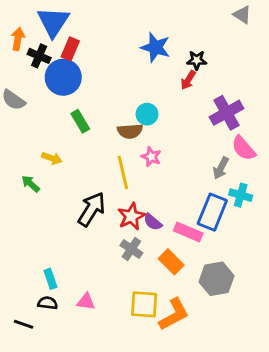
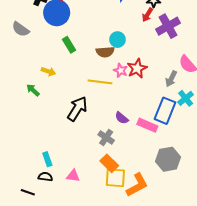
purple cross: (226, 113) -> (168, 26), moved
yellow line: (123, 172) -> (100, 82), turned -70
cyan cross: (241, 195) -> (186, 98), turned 35
red star: (131, 216) -> (137, 68), moved
orange rectangle: (171, 262) -> (109, 163), moved

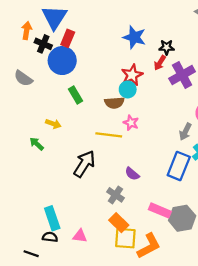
red star: (137, 68) -> (132, 75), moved
pink rectangle: (147, 125) -> (160, 210), moved
cyan rectangle: (47, 159) -> (52, 218), size x1.5

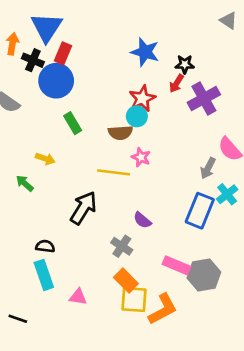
black semicircle: (50, 237) -> (45, 246), moved

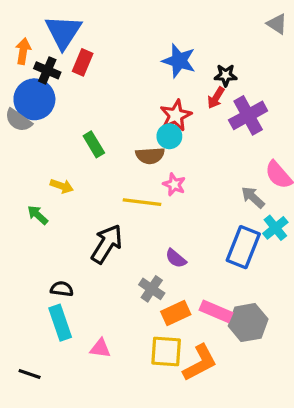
blue circle: (56, 81) -> (34, 99), moved
gray arrow: (208, 168) -> (253, 197), turned 105
orange rectangle: (126, 280) -> (176, 313), moved, turned -70

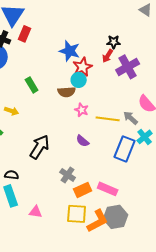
blue star: (179, 61) -> (70, 51), moved
yellow line: (142, 202) -> (108, 119), moved
purple semicircle: (176, 258) -> (83, 141), moved
gray hexagon: (248, 323) -> (116, 217), moved

